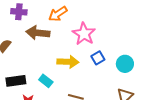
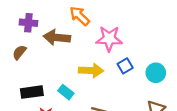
purple cross: (19, 12) -> (28, 23), moved
orange arrow: (58, 14) -> (80, 16), turned 78
pink star: (84, 34) -> (109, 39), turned -30

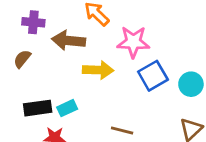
blue square: (125, 66) -> (153, 76), size x1.5
yellow arrow: (91, 70) -> (98, 70), moved
cyan rectangle: (66, 92) -> (67, 108), moved, turned -63

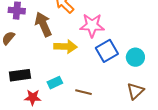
brown arrow: (69, 41) -> (43, 24), turned 60
cyan rectangle: (67, 108) -> (55, 83), moved

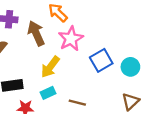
pink star: (92, 25) -> (71, 39), moved, turned -30
yellow arrow: (66, 47) -> (50, 67), moved, turned 125

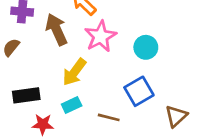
blue square: (101, 60) -> (139, 91), moved
cyan circle: (130, 67) -> (146, 47), moved

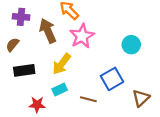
cyan circle: (146, 47) -> (131, 45), moved
black rectangle: (26, 95) -> (24, 70), moved

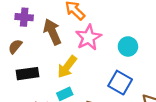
cyan circle: (131, 45) -> (128, 46), moved
blue square: (112, 79) -> (120, 83), turned -30

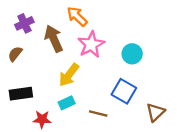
purple cross: (24, 17) -> (24, 23), turned -30
black rectangle: (28, 74) -> (21, 94), moved

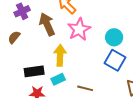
yellow arrow: (69, 75) -> (60, 55), turned 145
blue square: (124, 91) -> (115, 60), moved
black rectangle: (21, 94) -> (34, 71), moved

